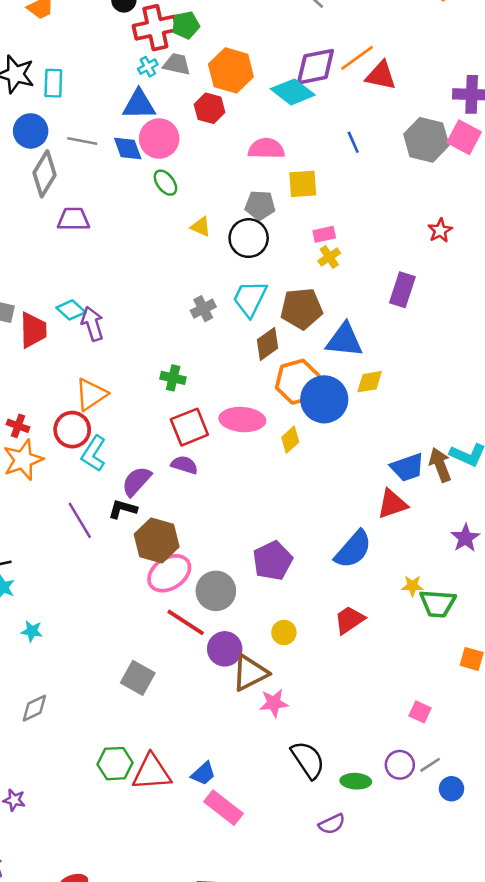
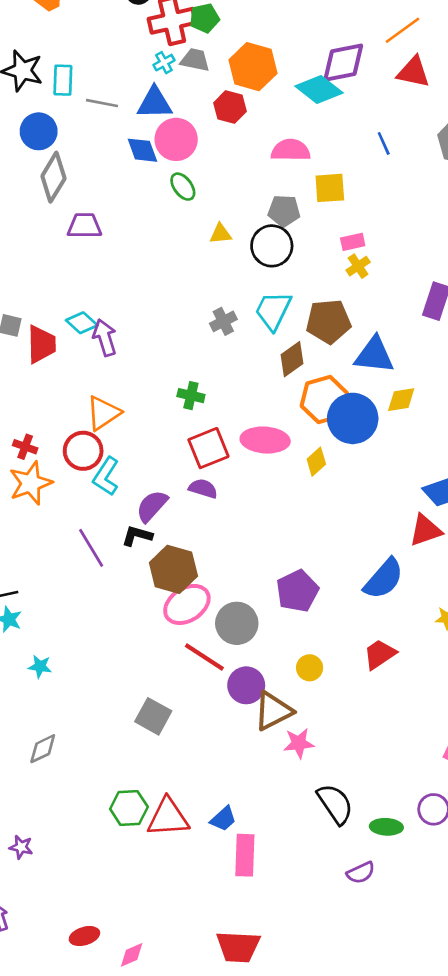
orange line: (357, 58) -> (403, 30), moved
gray line: (82, 141) -> (102, 103), moved
yellow triangle: (201, 227) -> (221, 234), turned -30
pink rectangle: (223, 808) -> (245, 855), turned 54

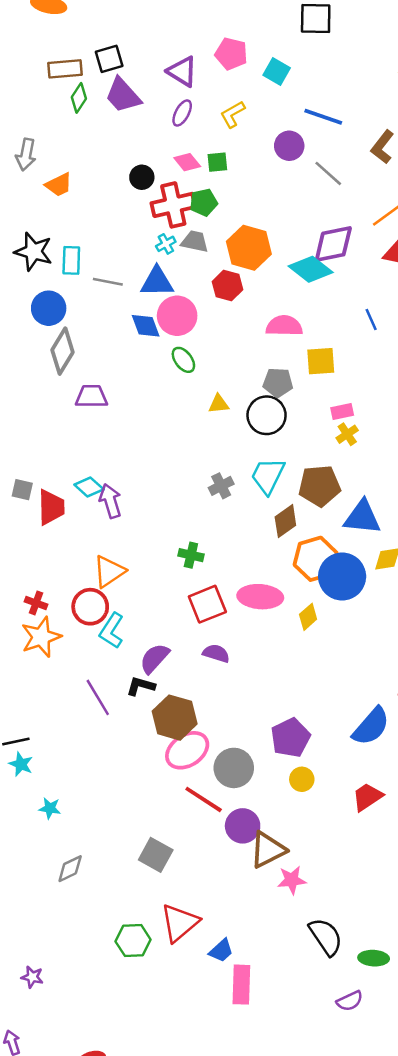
purple semicircle: (203, 489) -> (216, 653), moved
yellow circle: (310, 668) -> (302, 779), moved
gray diamond: (43, 749) -> (70, 869), moved
red triangle: (168, 817) -> (180, 923), moved, turned -36

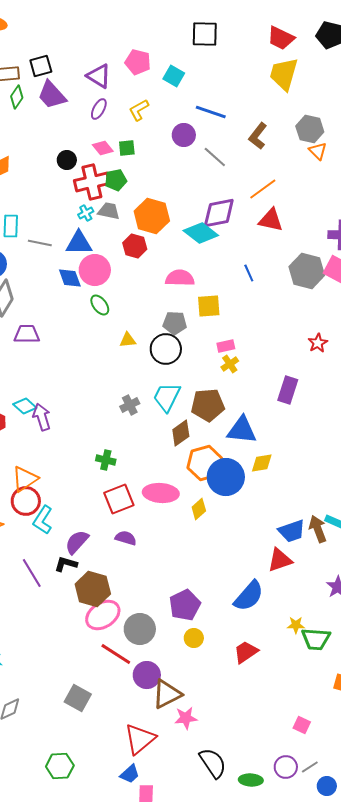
orange triangle: (109, 571) -> (25, 479), moved
red triangle: (180, 923) -> (140, 739), moved

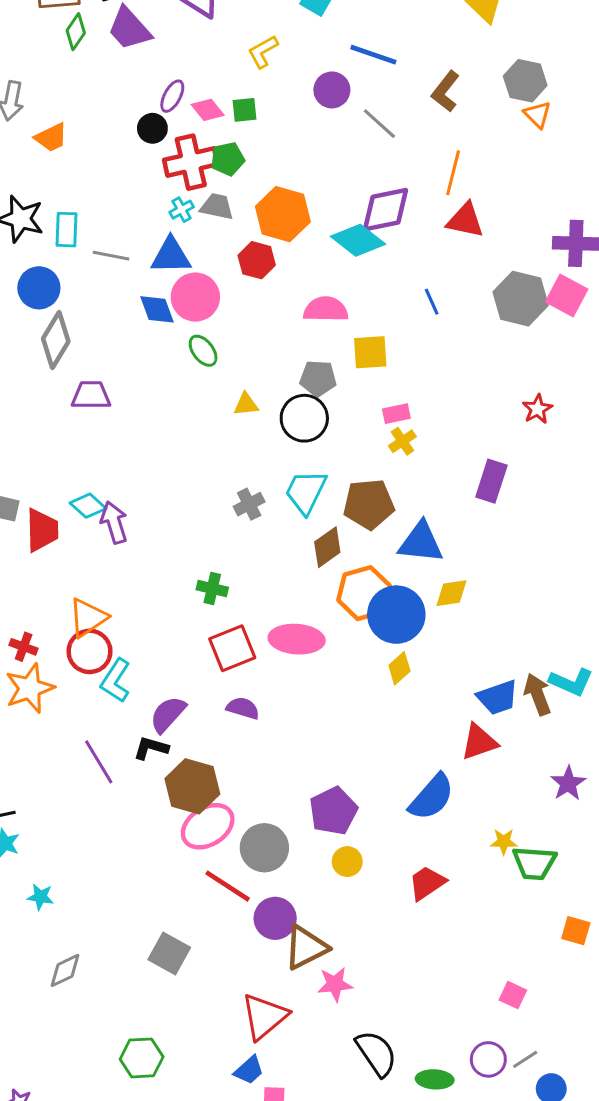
purple ellipse: (99, 109) -> (172, 96), moved
orange line: (263, 189) -> (453, 173), turned -40
yellow diamond: (199, 509) -> (399, 668), moved

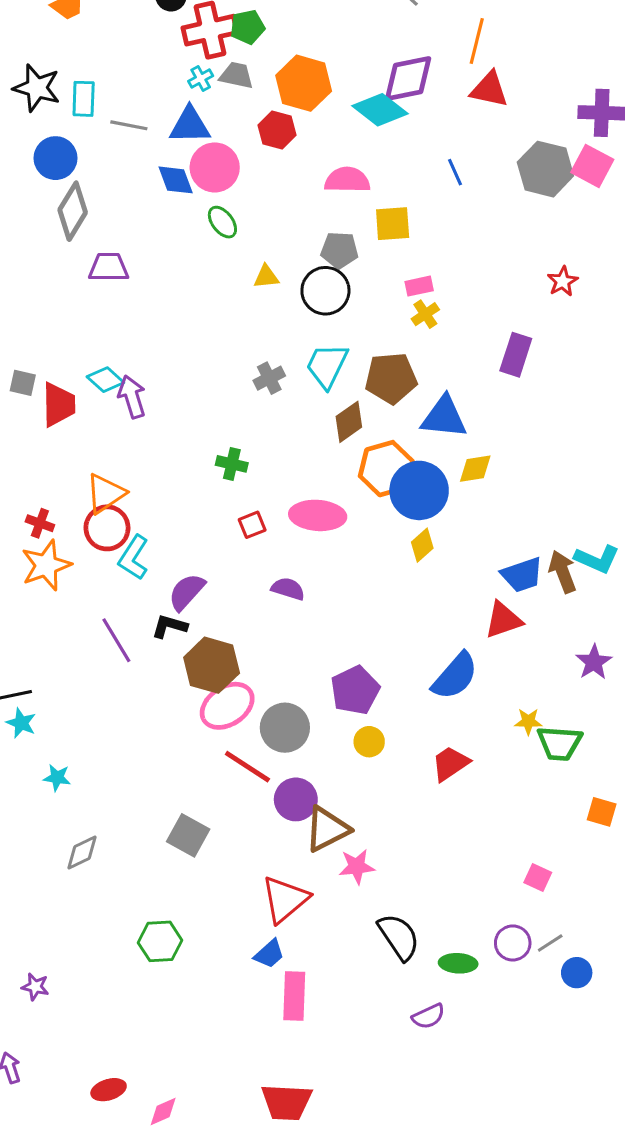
red square: (232, 648) -> (252, 525), size x0.6
purple semicircle: (243, 708) -> (288, 589), moved

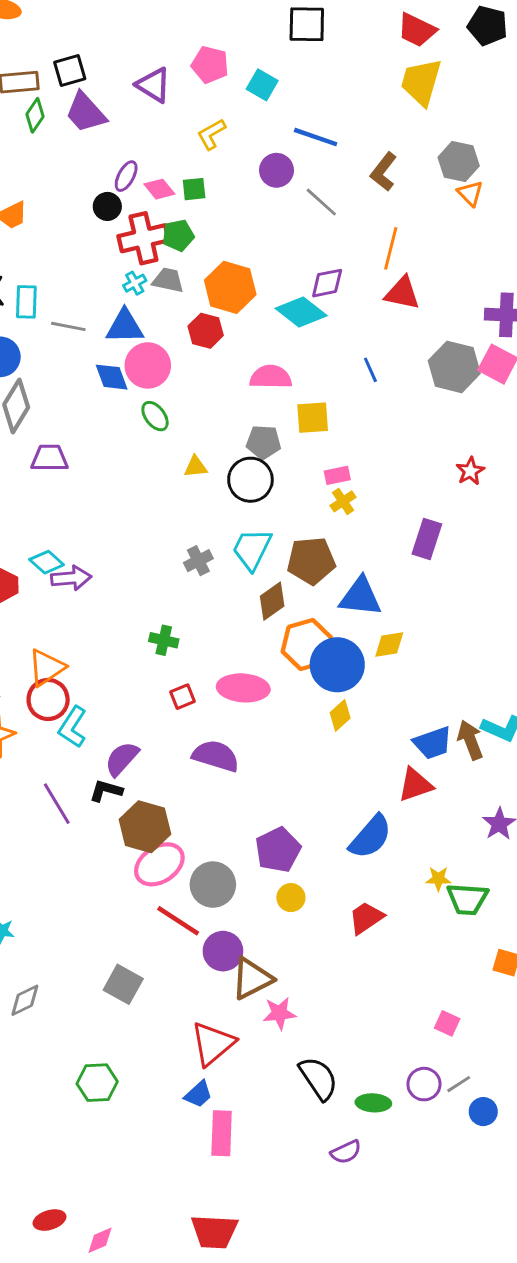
purple diamond: (408, 79) -> (327, 283), size x0.7
purple arrow: (132, 397) -> (71, 578), turned 102
purple semicircle: (288, 589) -> (216, 756), size x1.5

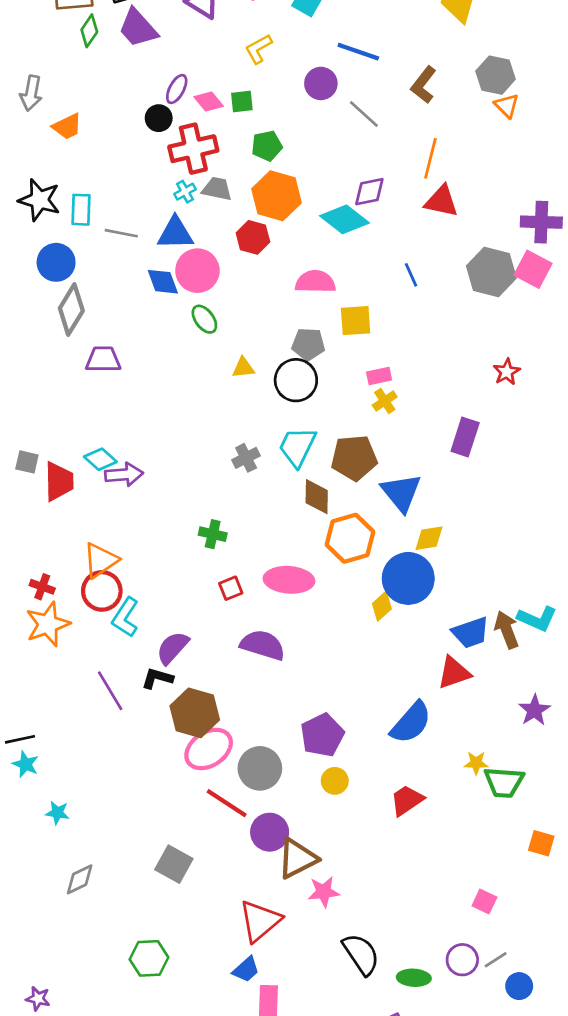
green pentagon: (178, 235) -> (267, 146), moved
blue triangle: (360, 597) -> (401, 492), turned 45
brown diamond: (272, 601) -> (317, 497), turned -54
blue circle: (337, 665) -> (408, 578), moved

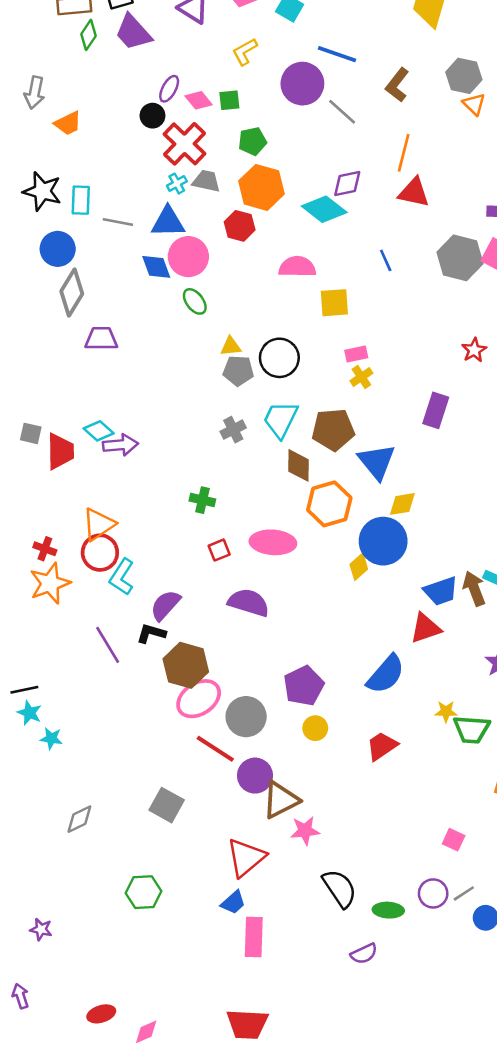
purple circle: (321, 83) -> (302, 84), size x1.4
red cross: (193, 149) -> (185, 144), turned -33
gray pentagon: (308, 344) -> (238, 371), moved
cyan star: (57, 813) -> (51, 738), moved

